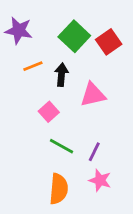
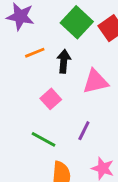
green line: (62, 146) -> (43, 139), moved
purple line: (94, 152) -> (84, 131), moved

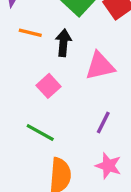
orange line: (35, 53) -> (30, 33), turned 36
purple line: (84, 131) -> (103, 123), moved

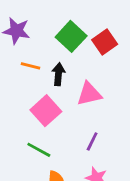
pink square: (49, 86) -> (46, 111), size x1.5

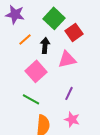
red square: (105, 42) -> (74, 32), moved
orange line: (30, 66) -> (25, 39), turned -56

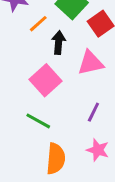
orange line: (25, 39) -> (38, 24), moved

